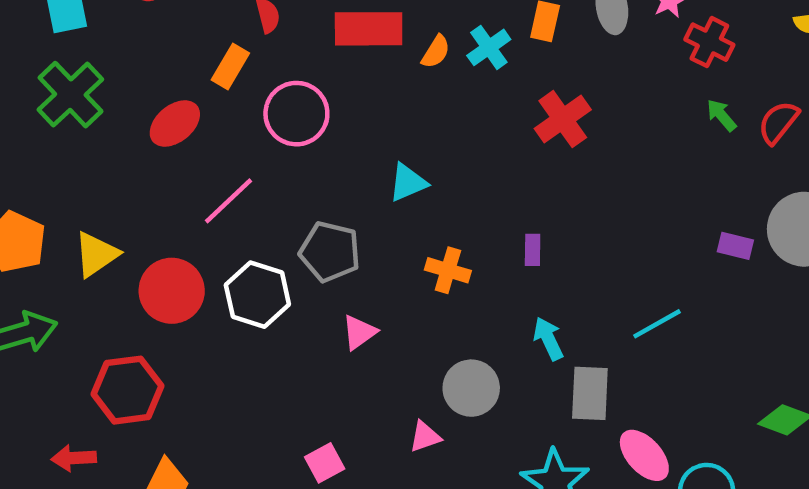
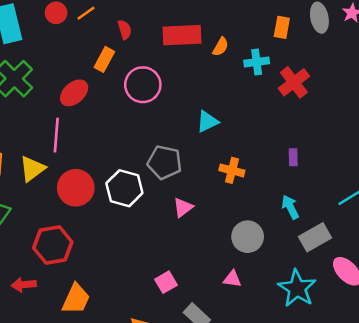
cyan cross: (489, 47) -> (257, 62), moved, turned 30
pink line: (229, 201) -> (56, 135), moved, turned -40
purple rectangle: (533, 250) -> (293, 157), moved
gray rectangle: (590, 393) -> (315, 237), turned 60
pink triangle: (425, 437) -> (232, 279), moved, turned 30

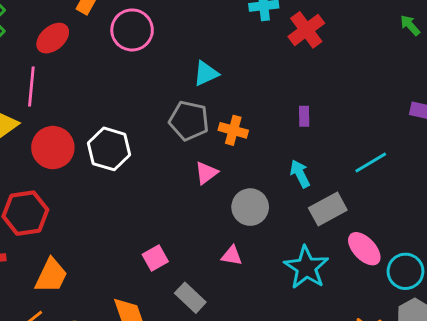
gray pentagon: (165, 162) -> (189, 121), moved
pink triangle: (183, 207) -> (206, 173), moved

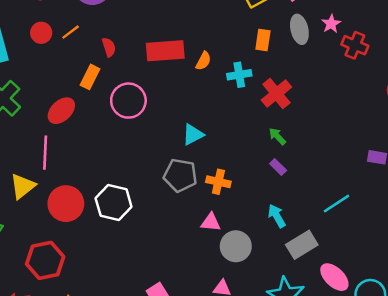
green arrow: (410, 25) -> (277, 136), moved
purple rectangle: (304, 116) -> (278, 167), turned -42
pink triangle: (206, 173) -> (211, 222), moved, turned 45

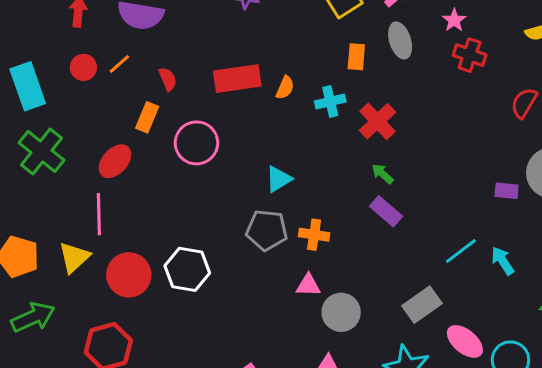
pink star: (331, 24) -> (454, 20), moved
purple rectangle: (278, 167) -> (386, 211), size x1.5
cyan arrow: (277, 216) -> (503, 261), moved

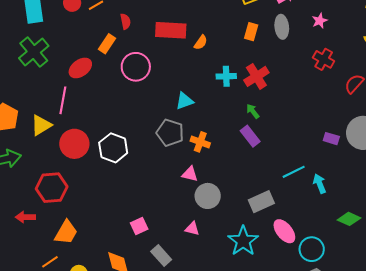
red cross: (470, 55) -> (324, 59), moved
cyan cross: (330, 102) -> (226, 76), moved

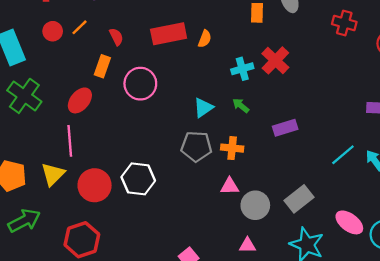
green arrow: (253, 111) -> (241, 106), moved
purple rectangle: (250, 136) -> (285, 128), turned -55
gray rectangle: (261, 202) -> (299, 199), moved

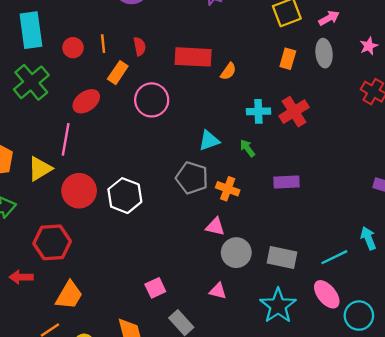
orange line: (79, 27) -> (103, 44), moved, turned -66
red circle: (53, 31) -> (73, 48), moved
cyan line: (343, 155) -> (334, 257), moved
gray rectangle: (299, 199) -> (282, 257), turned 36

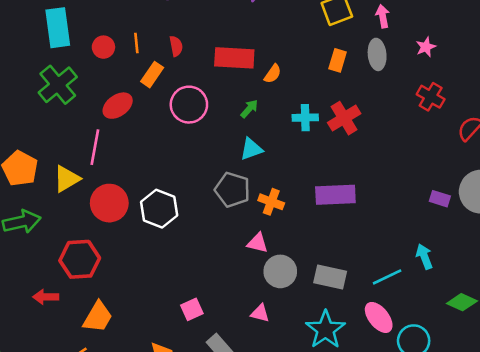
pink arrow: (329, 18) -> (383, 16), turned -72
green arrow: (247, 148) -> (249, 109), moved, turned 78
purple rectangle: (287, 182) -> (335, 195), size x1.4

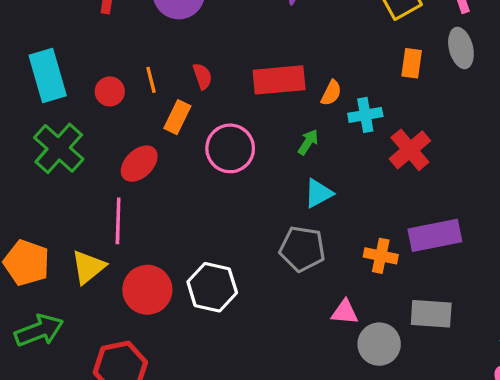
cyan cross: (305, 118) -> (365, 115), moved
red cross: (344, 118) -> (410, 150), moved
orange cross: (271, 202) -> (381, 256), moved
gray rectangle: (330, 277) -> (431, 314), moved

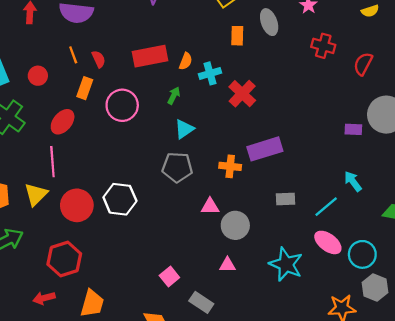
orange line: (151, 80) -> (73, 55), moved
gray rectangle: (431, 314) -> (286, 199), moved, size x0.7

